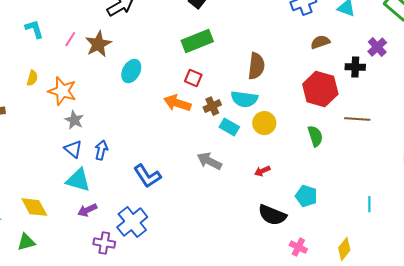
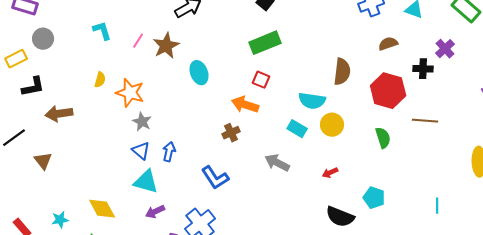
brown semicircle: (256, 66) -> (342, 72), moved
cyan ellipse: (131, 71) -> (199, 73), turned -50
brown cross: (212, 106) -> (231, 133), moved

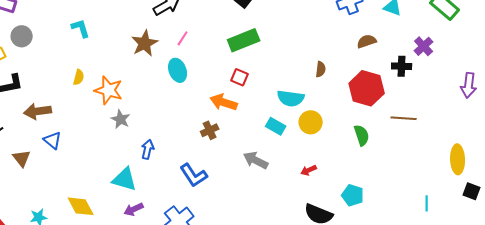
pink line: (138, 41) -> (183, 38), moved
brown semicircle: (342, 72) -> (321, 69), size x0.6
blue triangle: (141, 151) -> (53, 140), moved
cyan line: (437, 206) -> (427, 203), moved

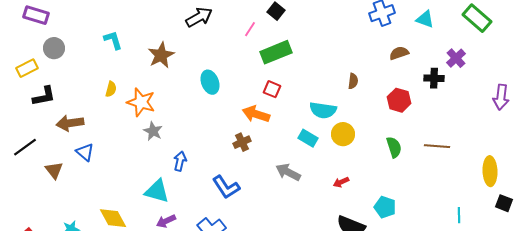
pink line: (183, 38) -> (250, 29), moved
brown star: (145, 43) -> (161, 55), moved
red hexagon: (367, 88) -> (399, 100), size x0.7
brown line: (404, 118) -> (437, 146), moved

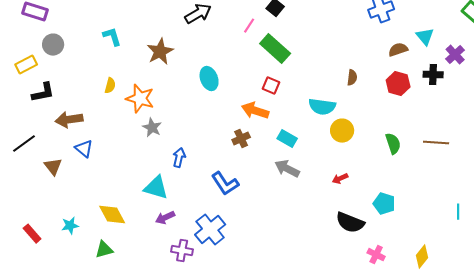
cyan triangle: (425, 19) -> (425, 37), moved, turned 30
green rectangle: (276, 52) -> (275, 49), turned 64
red hexagon: (399, 100) -> (398, 84), moved
cyan rectangle: (308, 138) -> (287, 139), moved

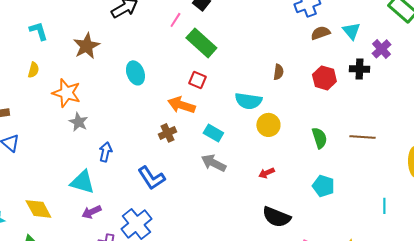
brown semicircle: (398, 50) -> (320, 33), moved
yellow semicircle: (110, 86) -> (33, 70), moved
cyan pentagon: (384, 204) -> (323, 186), moved

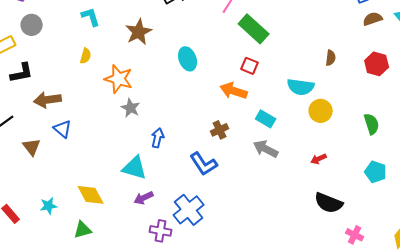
brown cross: (167, 133) -> (220, 130), moved

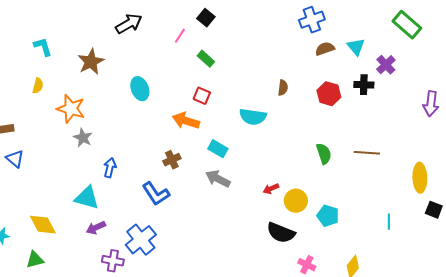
green rectangle: (254, 29) -> (206, 59), size x0.6
yellow circle: (321, 111) -> (296, 201), moved
cyan pentagon: (376, 172) -> (328, 216), moved

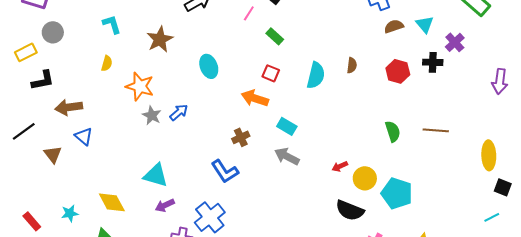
cyan semicircle: (253, 117) -> (316, 75), moved, turned -84
blue arrow: (110, 168) -> (179, 112), moved, turned 36
cyan pentagon: (328, 216) -> (397, 193), size x1.4
cyan line: (389, 222) -> (492, 217), moved, turned 63

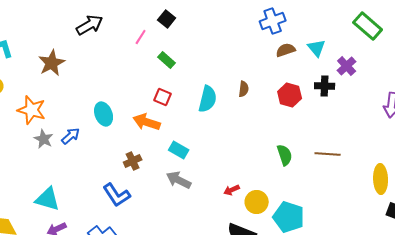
cyan ellipse: (209, 66) -> (104, 114), moved

